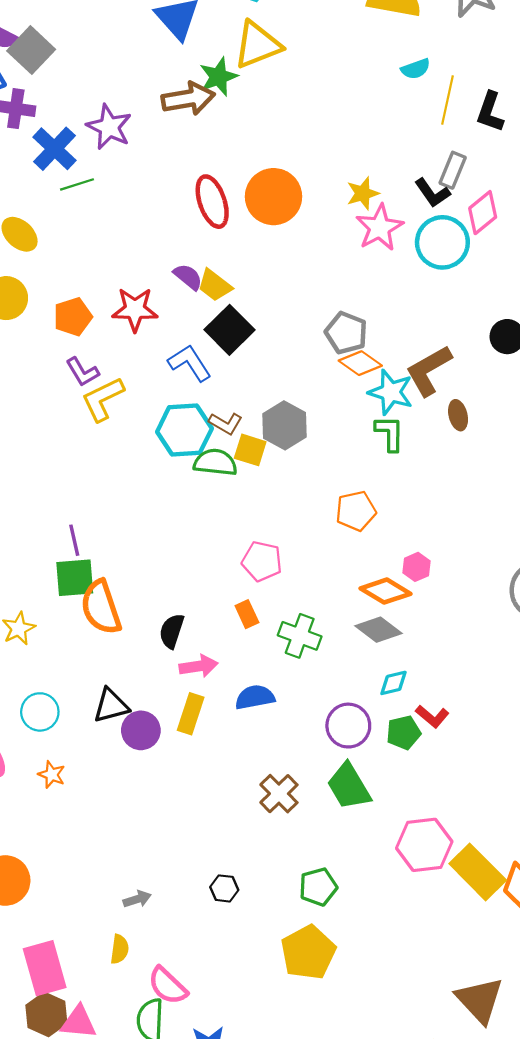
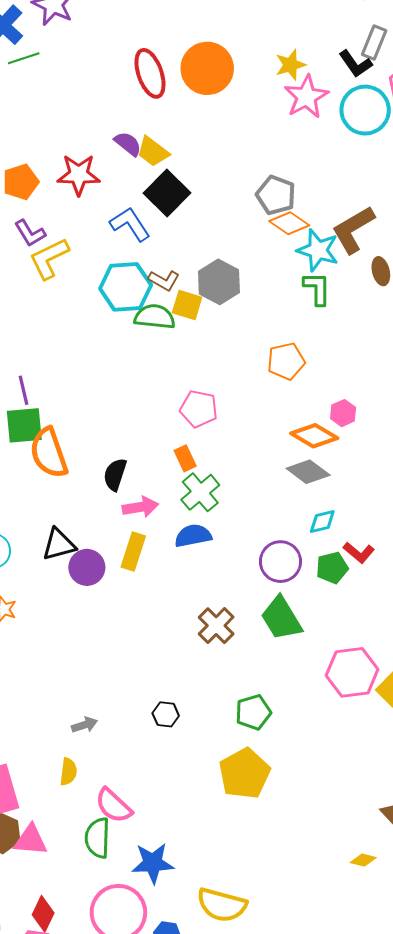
green cross: (300, 636) -> (200, 492), moved, turned 30

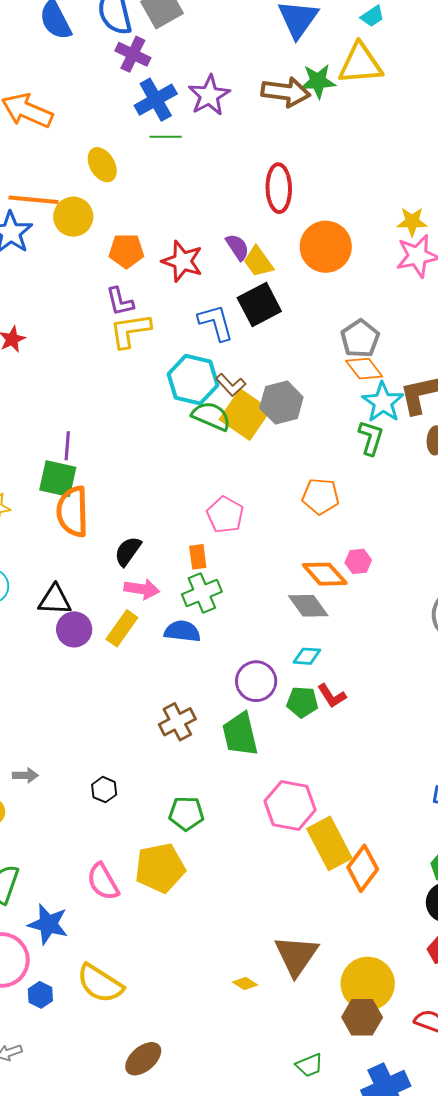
orange circle: (207, 68) -> (326, 247), moved
yellow square: (187, 305) -> (245, 415), size x1.6
pink semicircle: (114, 806) -> (103, 882), moved

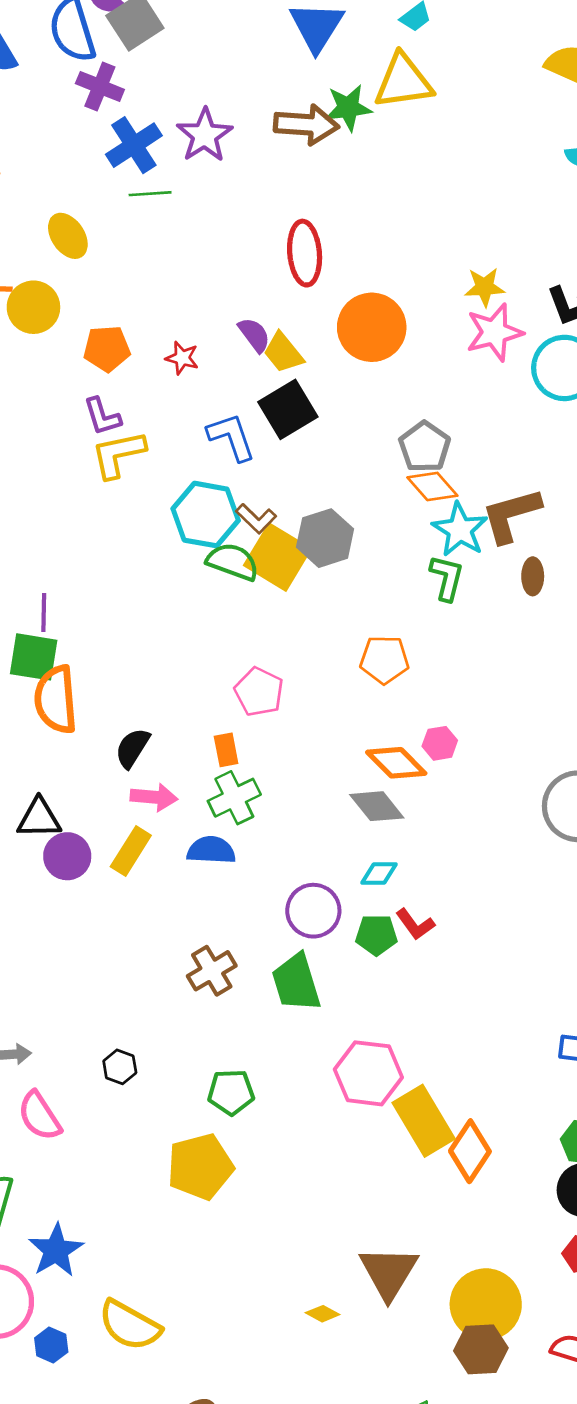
red star: (182, 261) -> (182, 358), size x0.6
pink semicircle: (103, 882) -> (39, 1116), moved
blue star: (48, 924) -> (56, 1250), turned 30

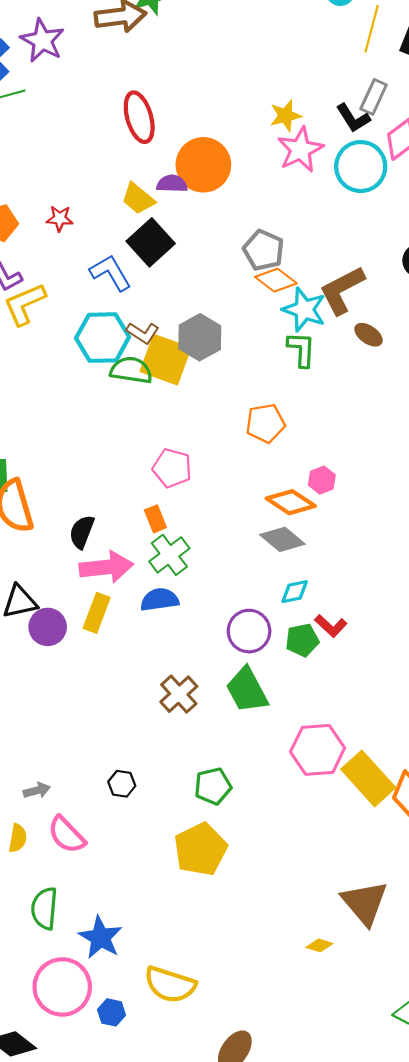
purple semicircle: (254, 335) -> (172, 184), moved, turned -40
brown ellipse: (533, 576) -> (369, 335), turned -44
pink arrow: (154, 797) -> (106, 567), size x1.4

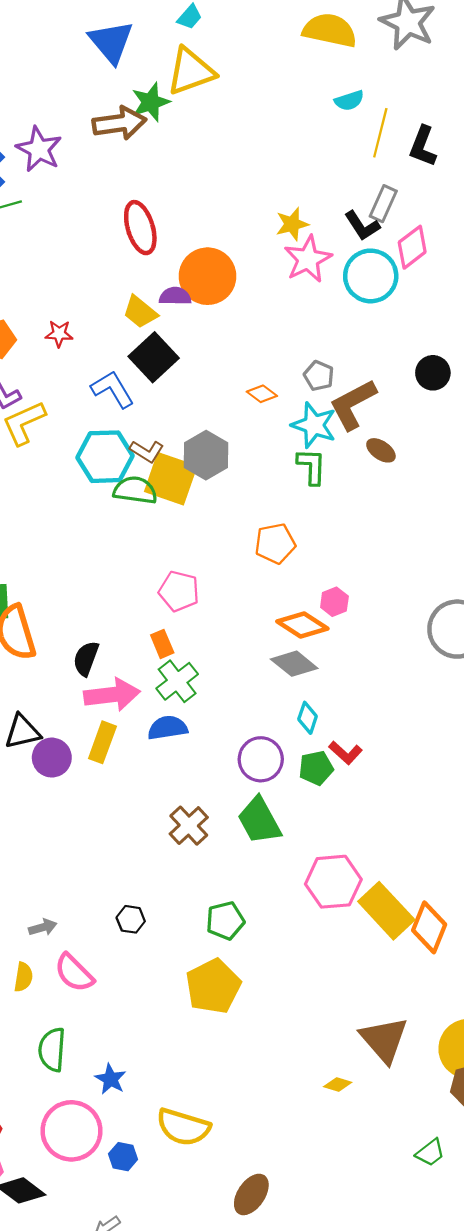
gray pentagon: (264, 250) -> (319, 376), moved, size x0.7
orange diamond: (276, 280) -> (262, 394), moved, size x0.7
cyan diamond: (295, 592) -> (308, 718), turned -60
blue star: (100, 938) -> (111, 1079), size x0.7

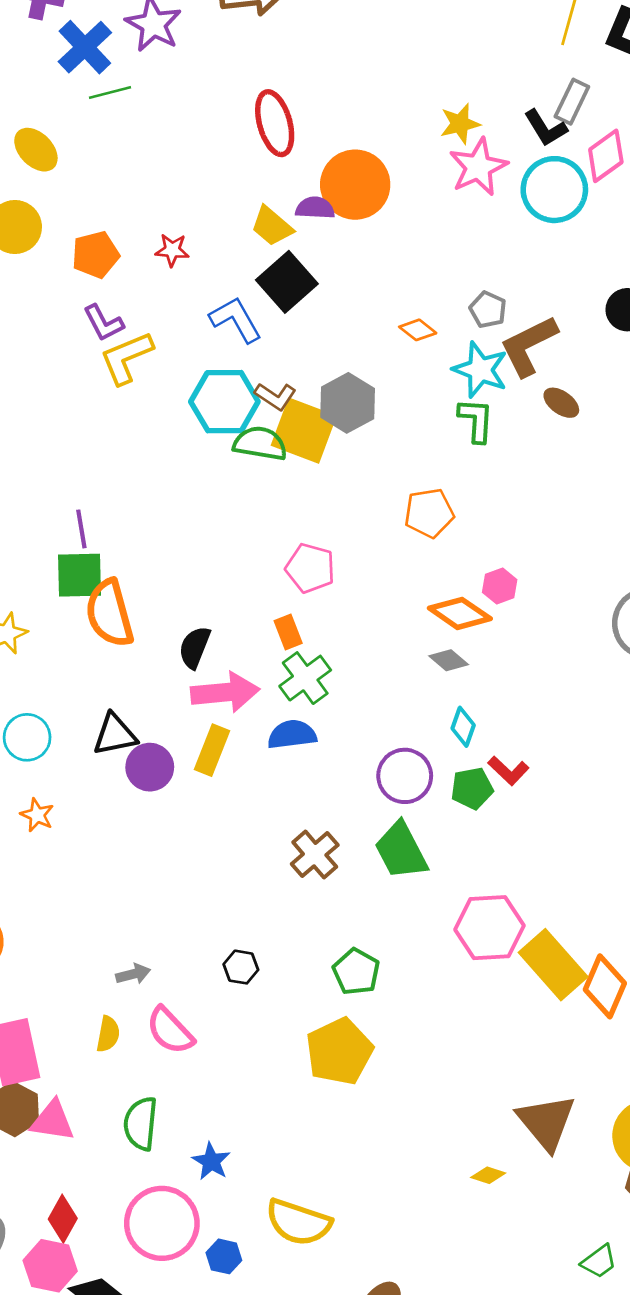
gray diamond: (294, 664) -> (449, 660), size x0.7
green pentagon: (225, 921) -> (356, 972), turned -30

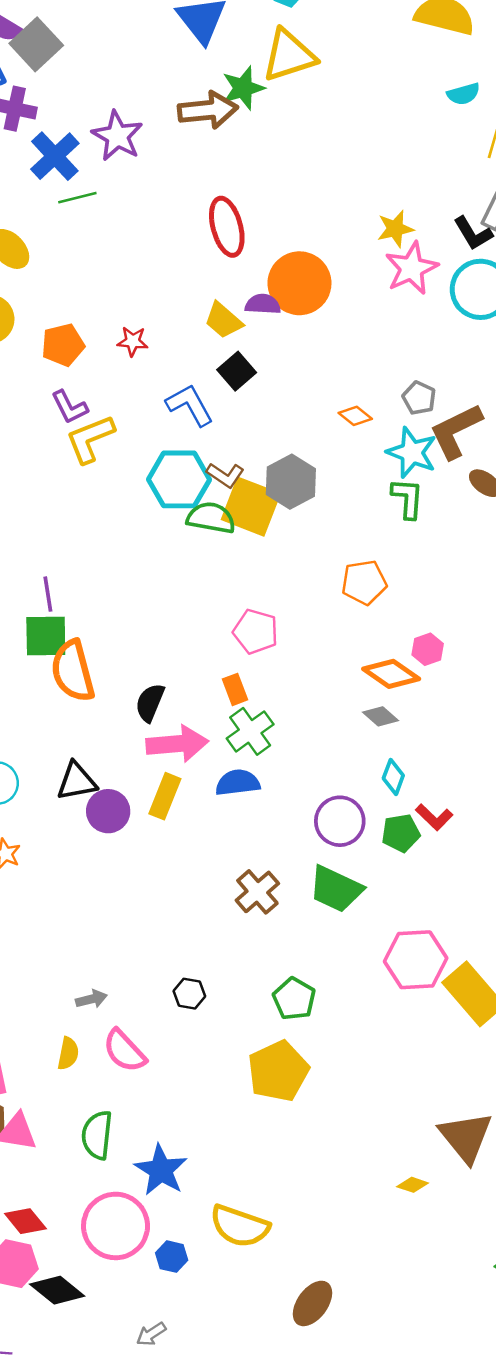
black square: (287, 282) -> (237, 371), size x0.7
green trapezoid: (401, 851) -> (336, 889), turned -38
blue star: (211, 1161) -> (161, 1170), size x1.5
red diamond: (63, 1219) -> (25, 1221), turned -69

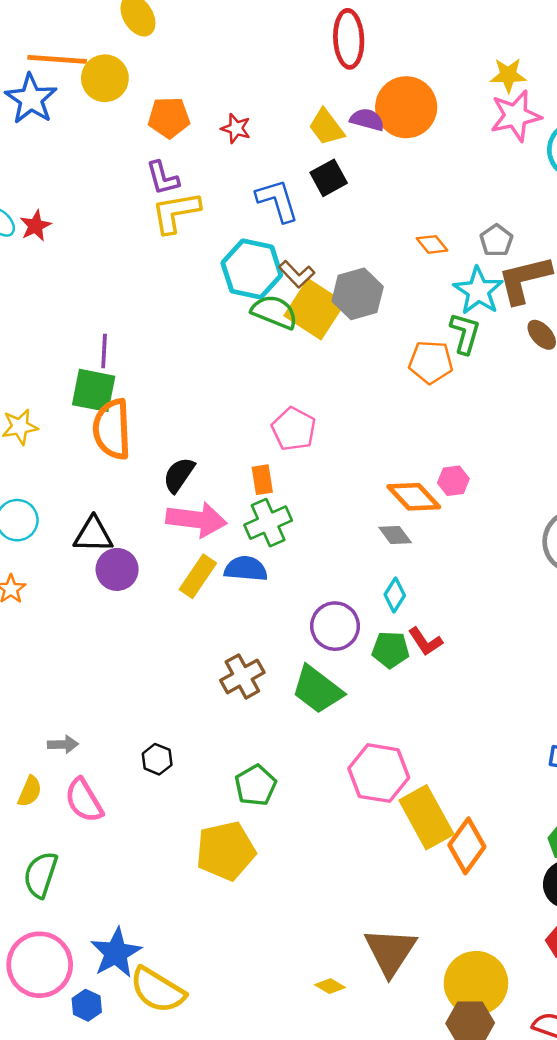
orange pentagon: (364, 582) -> (431, 362), moved
yellow rectangle: (165, 796) -> (198, 576), moved
blue star: (161, 1170) -> (116, 953), moved

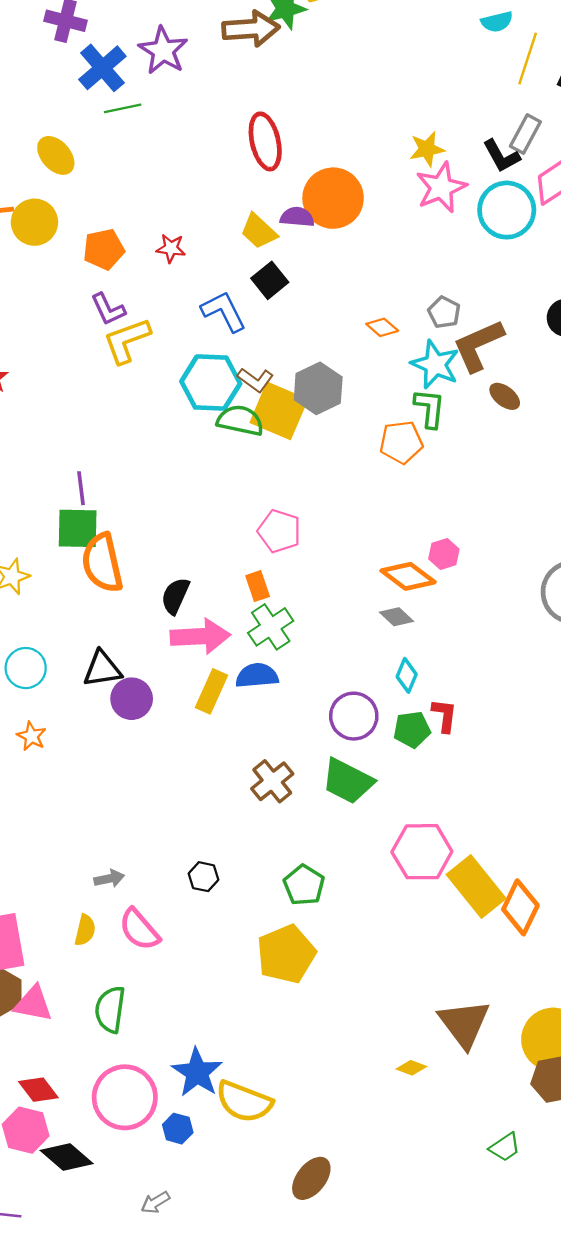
red L-shape: (425, 642) -> (445, 715), turned -129

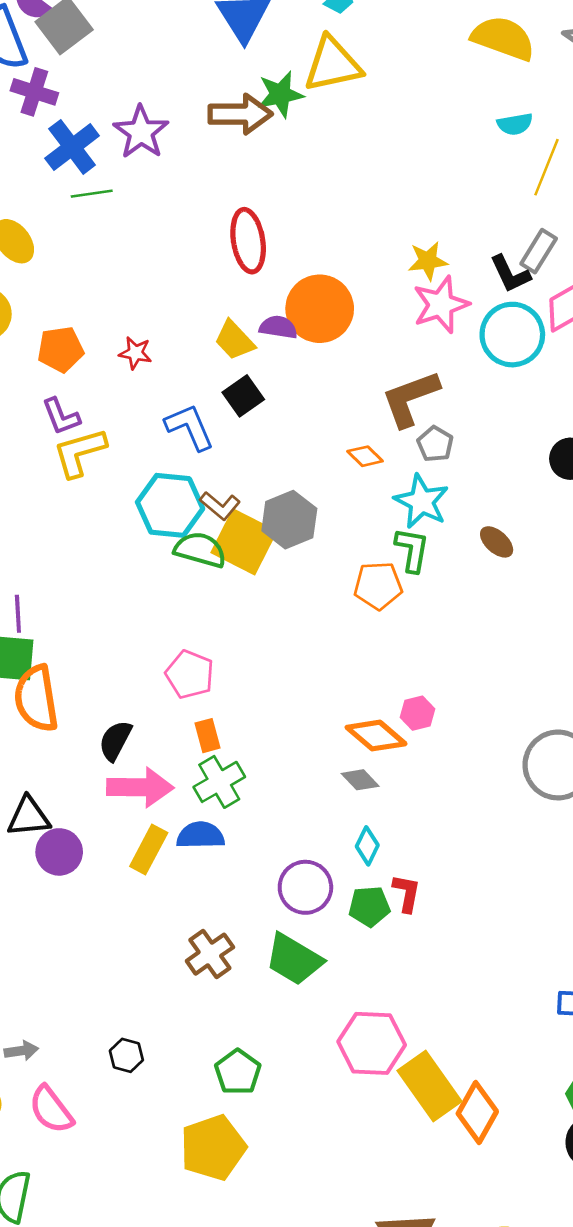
brown L-shape: (478, 345) -> (410, 398), moved
pink pentagon: (279, 531) -> (190, 674), moved

